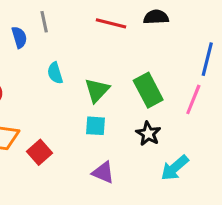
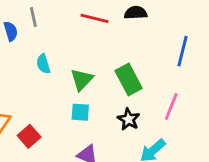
pink line: (193, 99) -> (171, 107), moved

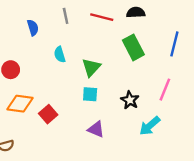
gray line: (33, 17) -> (66, 16), moved
green rectangle: (129, 80) -> (133, 47), moved

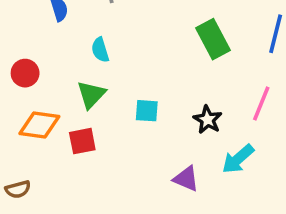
green triangle: (91, 67) -> (91, 95), moved
red square: (48, 114) -> (82, 141), turned 30
purple triangle: (96, 129) -> (186, 179), moved

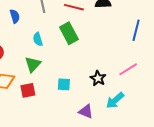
green rectangle: (213, 39) -> (69, 33), moved
pink line: (261, 104) -> (128, 69), turned 36
cyan square: (147, 111) -> (64, 84), moved

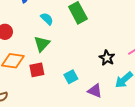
cyan semicircle: (38, 39) -> (47, 19), turned 152
cyan square: (64, 84) -> (71, 77), moved, turned -32

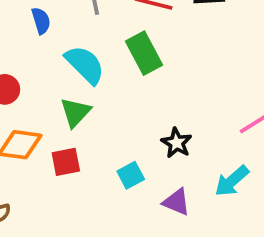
cyan semicircle: (47, 19) -> (85, 65), size x1.6
black star: (107, 58) -> (177, 143), moved

